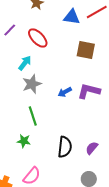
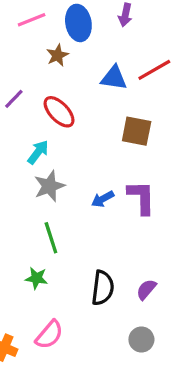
purple L-shape: (89, 91) -> (141, 197), turned 75

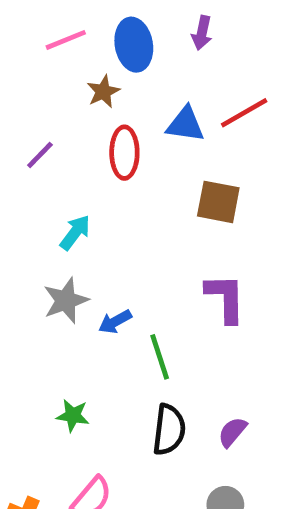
red ellipse: (59, 112) -> (124, 153), moved, turned 44
gray star: (49, 186) -> (66, 301), moved
blue arrow: (103, 199) -> (115, 322), moved
green line: (51, 238) -> (160, 357), moved

